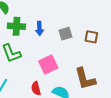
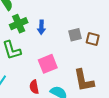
green cross: (16, 26) -> (19, 24), turned -30
gray square: (65, 34) -> (75, 35), moved

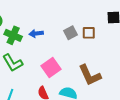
green cross: (19, 24) -> (13, 35), turned -30
blue arrow: (41, 27) -> (36, 33), turned 96

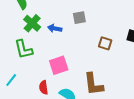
gray square: (71, 33) -> (79, 18), moved

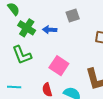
pink square: (59, 65) -> (59, 66), turned -30
cyan line: (11, 80) -> (14, 87), turned 64

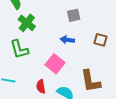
blue arrow: (50, 30) -> (67, 40), moved

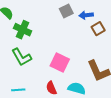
blue arrow: (67, 40) -> (86, 15), moved
brown square: (100, 40) -> (98, 29), turned -32

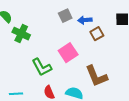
green L-shape: (22, 57) -> (42, 67), moved
pink square: (60, 63) -> (68, 53), moved, turned 30

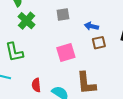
gray square: (65, 16) -> (63, 14), moved
green L-shape: (42, 67) -> (14, 52), moved

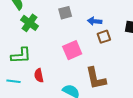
green L-shape: (14, 52) -> (21, 56), turned -75
red semicircle: (36, 85) -> (39, 75), moved

